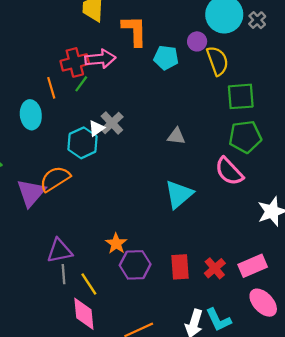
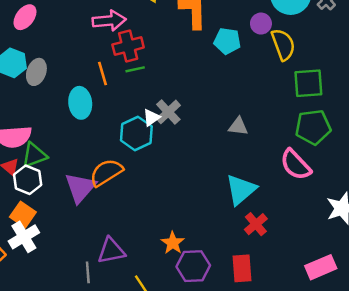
pink arrow: (100, 59) -> (109, 21), moved
green line: (81, 84) -> (135, 69), turned 42
red cross: (215, 268) -> (256, 224), moved
gray line: (63, 274) -> (88, 272), moved

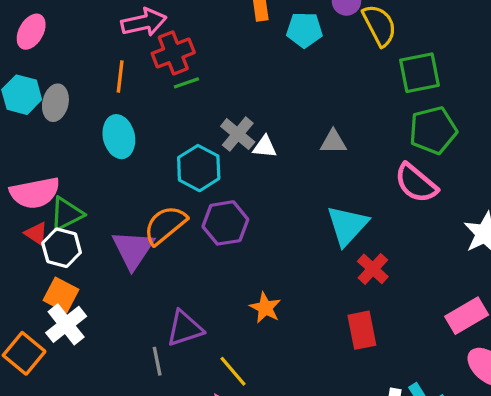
orange line: (102, 74) -> (120, 77), moved, turned 30
white triangle: (151, 118) -> (265, 147), moved, turned 48
purple hexagon: (193, 266) -> (225, 223), moved

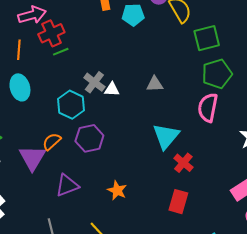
pink semicircle: (416, 183) -> (208, 108), turned 64
orange semicircle: (165, 225) -> (52, 142), size x0.7
purple triangle: (185, 328) -> (67, 185), moved
red rectangle: (362, 330) -> (178, 202), turned 30

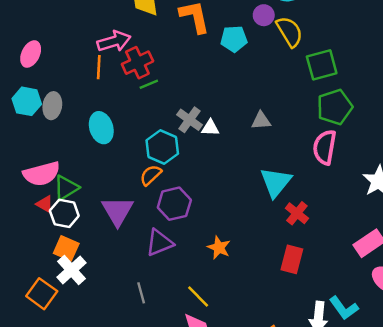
orange line: (19, 50) -> (99, 67), moved
purple hexagon: (89, 138) -> (174, 204), moved
orange semicircle: (52, 142) -> (151, 175), moved

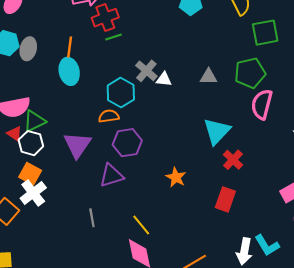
orange line: (99, 67) -> (70, 47), moved
green pentagon: (335, 107) -> (250, 73), moved
orange semicircle: (151, 175) -> (109, 116), turned 30
orange star: (219, 248) -> (176, 177), moved

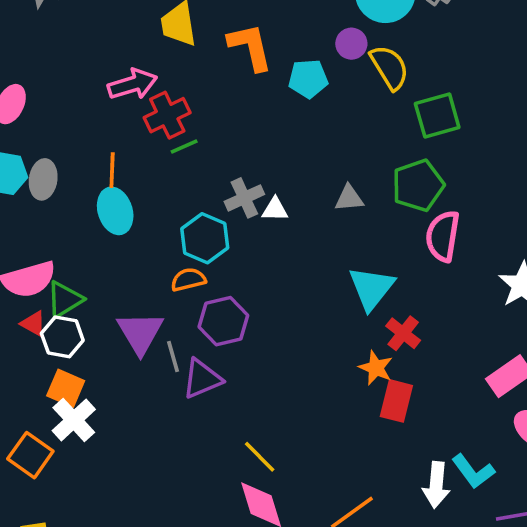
gray cross: (146, 71) -> (244, 198), turned 30
orange star: (176, 177) -> (376, 368), moved
gray line: (92, 218) -> (173, 356), moved

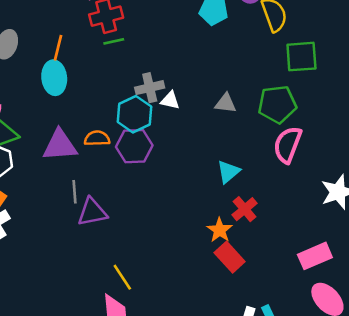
cyan hexagon: (205, 238) -> (134, 114), moved
cyan triangle: (372, 288) -> (228, 172), size x0.7
purple hexagon: (223, 321) -> (134, 146), moved
purple triangle: (140, 333) -> (60, 145), moved, turned 45
red rectangle: (396, 401) -> (230, 257), turned -68

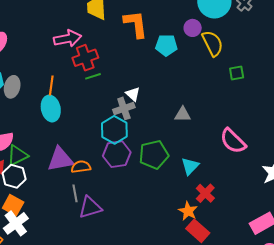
green square: (301, 57) -> (237, 73), size x0.6
white triangle: (170, 100) -> (133, 94), moved, turned 35
green pentagon: (277, 104) -> (154, 155), moved
orange semicircle: (97, 138) -> (81, 167), moved
pink semicircle: (288, 145) -> (233, 141), turned -60

